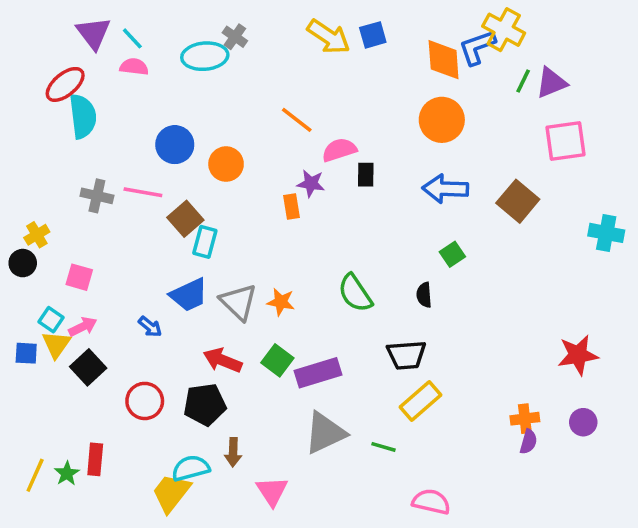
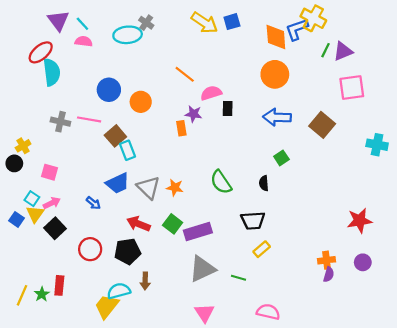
cyan rectangle: (205, 242) -> (128, 150), turned -36
blue square: (26, 353) -> (16, 219), turned 32
yellow rectangle: (421, 401) -> (262, 249), size x0.7
pink triangle: (272, 491) -> (204, 313), moved

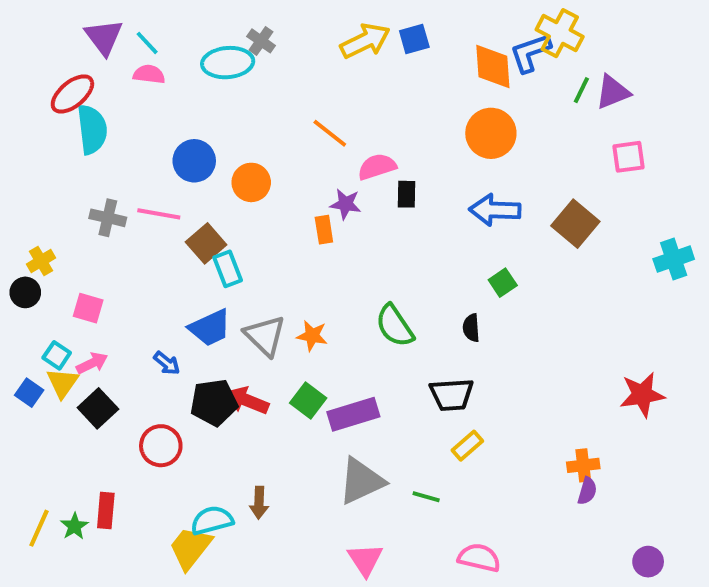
yellow arrow: (204, 23) -> (365, 41), turned -60
pink square: (352, 88) -> (628, 157), size x0.7
cyan cross: (377, 145) -> (674, 259), turned -30
black pentagon: (128, 251) -> (214, 402), moved
purple circle: (363, 262) -> (648, 562), moved

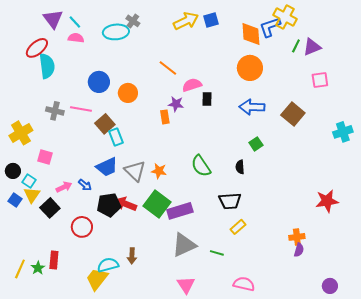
yellow cross: (41, 261) -> (21, 133), size x1.6
black circle: (25, 292) -> (13, 171), moved
pink arrow: (92, 363) -> (64, 187), moved
green square: (308, 401) -> (157, 204), size x1.5

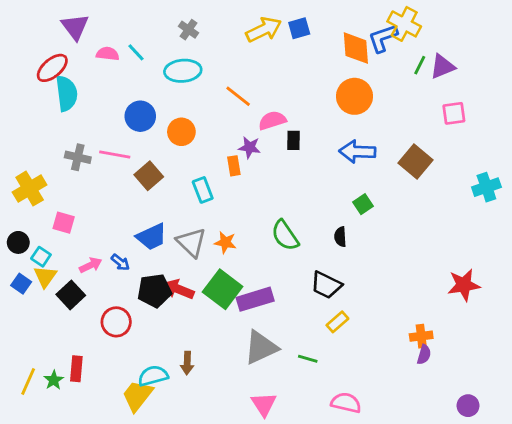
cyan line: (75, 22) -> (136, 52), moved
cyan ellipse: (116, 32) -> (183, 71), moved
cyan rectangle: (116, 137) -> (203, 190), moved
black trapezoid: (230, 201) -> (326, 285), turned 30

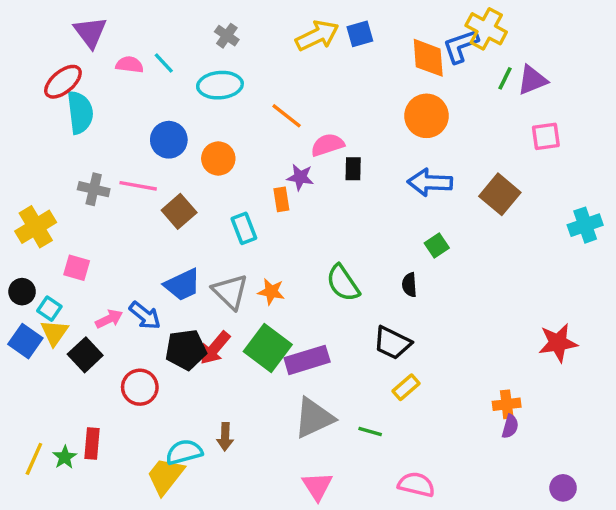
blue arrow: (120, 262) -> (145, 316), size x1.4
blue square: (21, 284) -> (25, 341), size x1.4
red arrow: (179, 289) -> (215, 348), turned -72

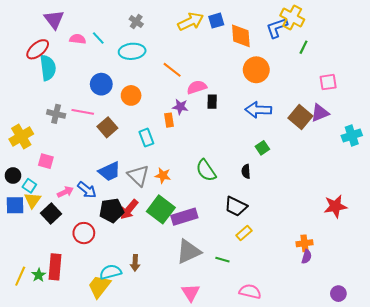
orange diamond: (428, 58) -> (241, 36), moved
purple triangle: (532, 80) -> (320, 113), moved
blue square: (25, 341) -> (15, 205), turned -36
red rectangle: (92, 444) -> (55, 267), size x1.4

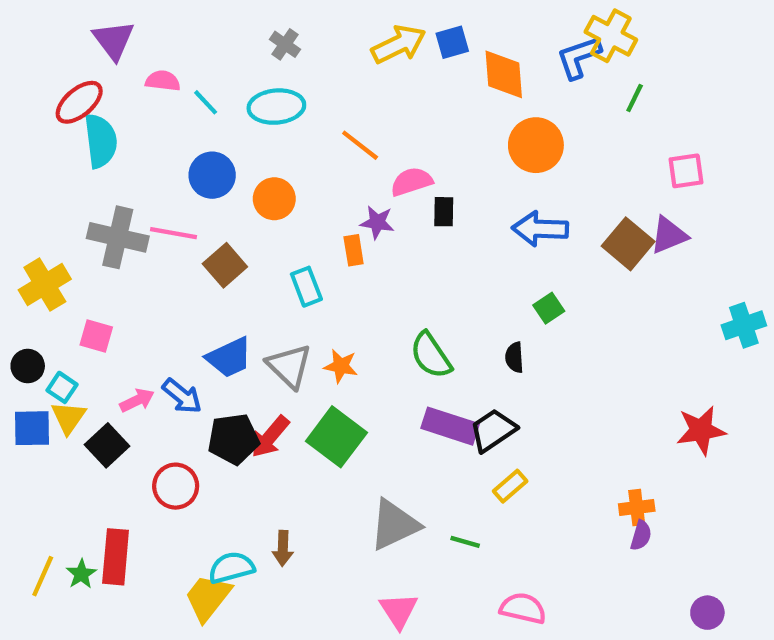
cyan line: (98, 38) -> (206, 102), moved
gray cross: (56, 114) -> (118, 237), size x1.5
cyan cross: (352, 135) -> (744, 325), moved
black trapezoid: (236, 206) -> (493, 430), turned 120
purple rectangle: (184, 217) -> (450, 426), moved, turned 35

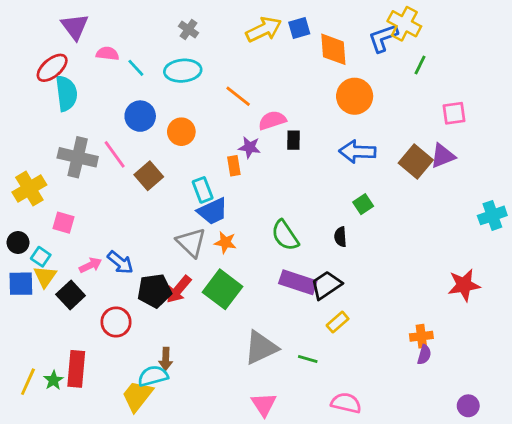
pink line: (173, 233) -> (115, 154), turned 44
blue trapezoid: (229, 357) -> (213, 211), moved
brown arrow: (283, 548) -> (166, 359), moved

